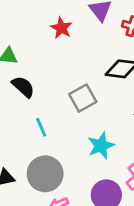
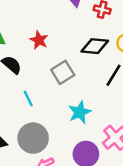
red star: (61, 28) -> (39, 40), moved

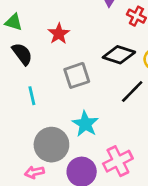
cyan star: (80, 112) -> (85, 124), turned -30
gray circle: (33, 138) -> (51, 145), moved

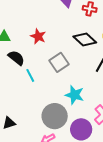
black diamond: (119, 55) -> (85, 40), turned 40
cyan line: (32, 96) -> (30, 75), moved

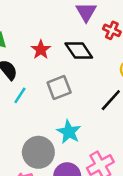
black diamond: (85, 40) -> (79, 51), moved
cyan line: (30, 75) -> (20, 95), turned 48

